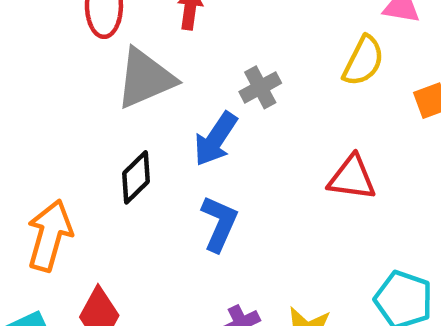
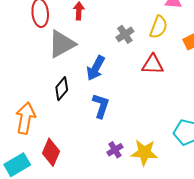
gray cross: (260, 87) -> (125, 34), moved
red triangle: (352, 178) -> (153, 64), moved

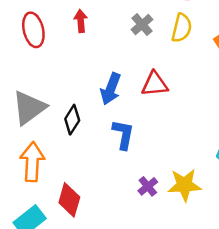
gray cross: (125, 34) -> (142, 25), moved
gray triangle: (62, 44) -> (29, 108), moved
red triangle: (153, 64) -> (155, 84), moved

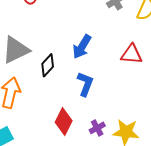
red triangle: (155, 84) -> (132, 54), moved
red diamond: (69, 200) -> (64, 122), moved

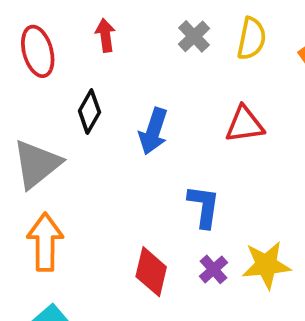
black diamond: (48, 65) -> (89, 112), moved
blue L-shape: (85, 84) -> (204, 206), moved

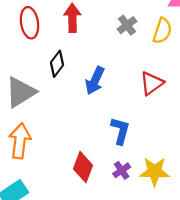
red arrow: (105, 35) -> (72, 18), size x1.4
red triangle: (245, 124) -> (152, 83), turned -35

